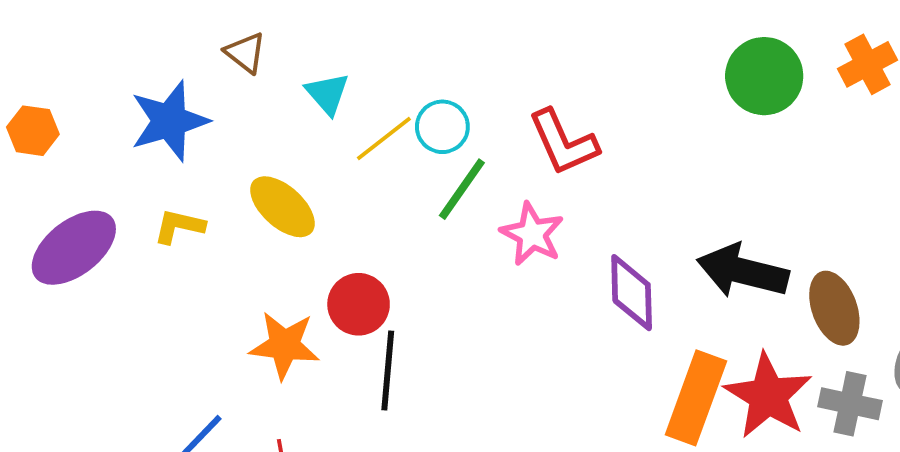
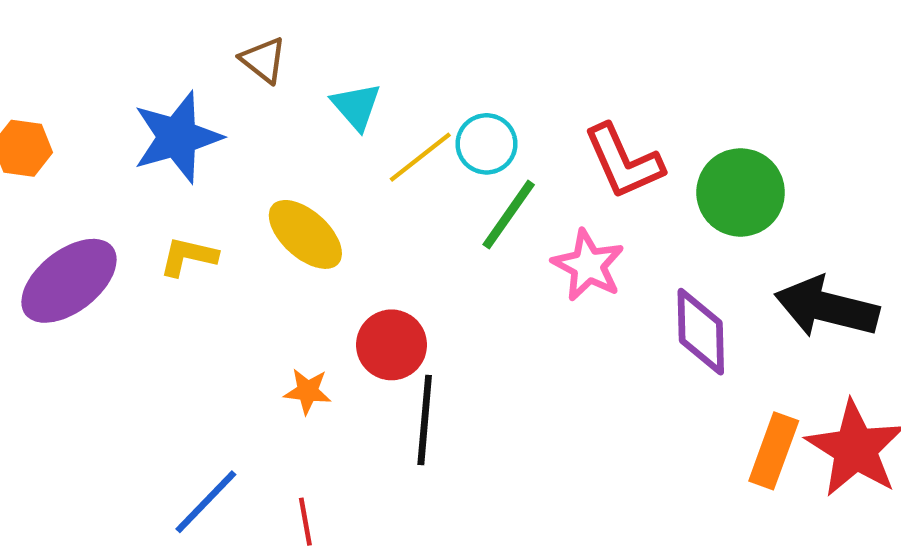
green circle: (764, 76) -> (741, 192), moved
orange star: (284, 345) -> (308, 391), size x0.6
orange rectangle: (696, 398) -> (774, 451), size x0.7

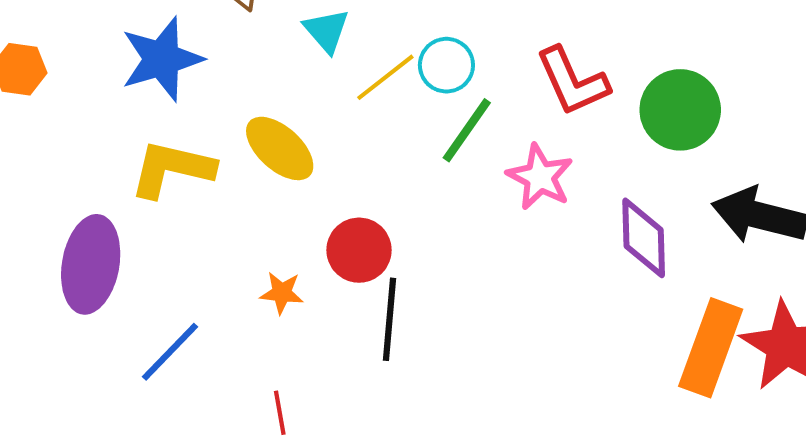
yellow L-shape: (188, 257) -> (172, 169), size x1.6
purple ellipse: (69, 281) -> (91, 264), moved, turned -42
orange rectangle: (774, 451) -> (711, 348), size x1.4
blue line: (206, 502) -> (170, 352), moved

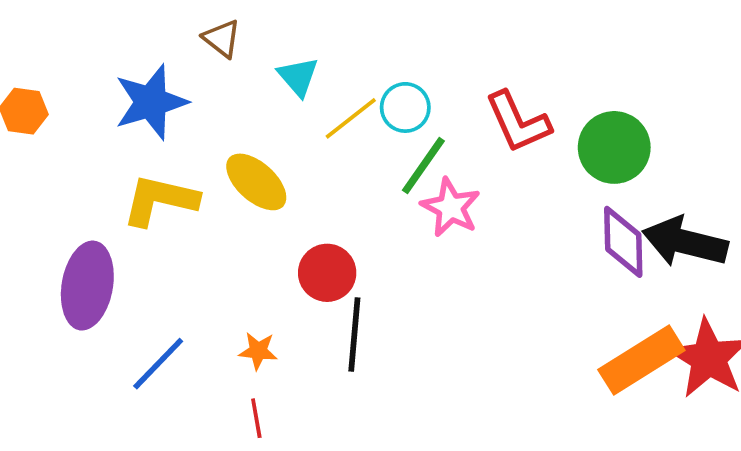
pink star: (540, 177) -> (451, 207), moved
purple diamond: (644, 238) -> (623, 242), moved
orange star: (282, 293) -> (258, 351), moved
orange rectangle: (711, 348) -> (641, 360), turned 38

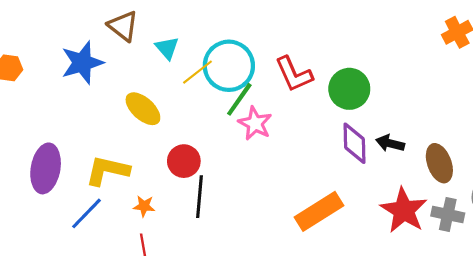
brown triangle: (222, 38) -> (123, 26), size x1.4
cyan circle: (405, 107) -> (229, 66), size x1.8
yellow L-shape: (160, 200) -> (107, 171), moved
black arrow: (685, 242) -> (390, 143), size x0.6
orange rectangle: (641, 360) -> (319, 211), moved

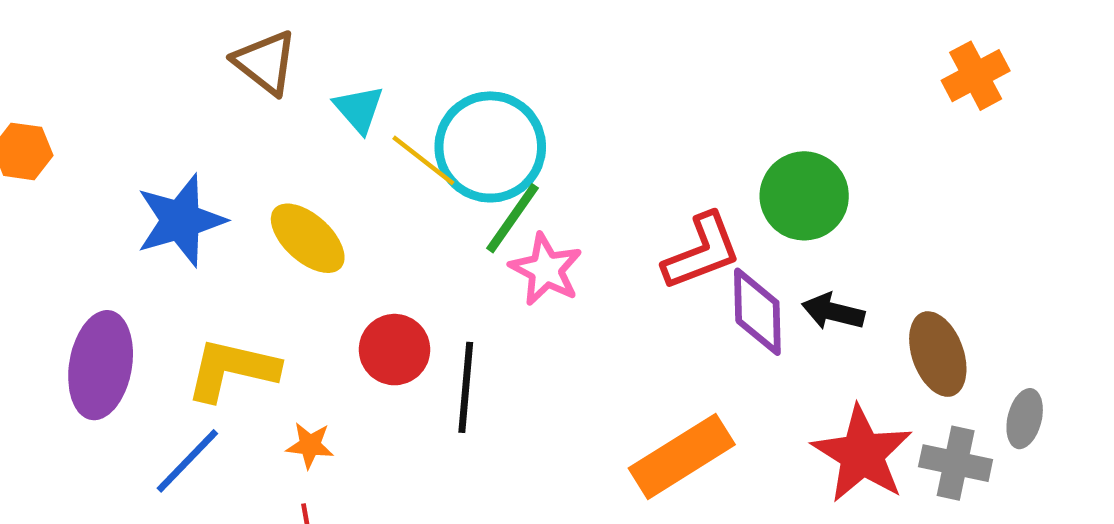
blue star: (82, 63) -> (181, 220), moved
yellow line: (197, 72) -> (423, 160), turned 76
red L-shape: (294, 74) -> (702, 252), moved, turned -87
green circle: (349, 89) -> (804, 196), moved
black line: (200, 197) -> (466, 387), moved

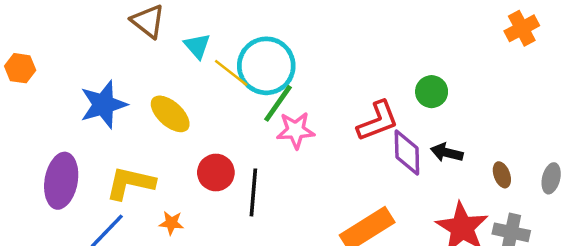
green circle: (804, 196) -> (432, 92), size x0.7
pink star: (546, 269) -> (296, 130), turned -30
brown ellipse: (938, 354) -> (502, 175), size x0.6
gray ellipse: (1025, 419) -> (551, 178), moved

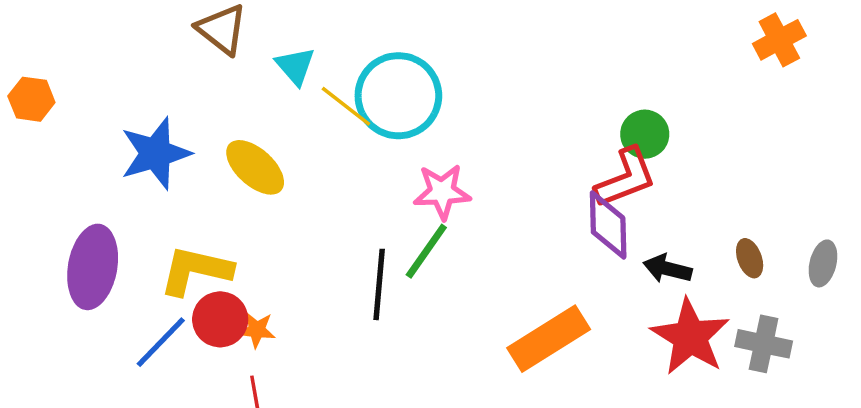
green line: (278, 103) -> (426, 251), moved
red L-shape: (378, 121) -> (626, 178), moved
black arrow: (447, 153) -> (667, 269), moved
red circle: (216, 172) -> (220, 319), moved

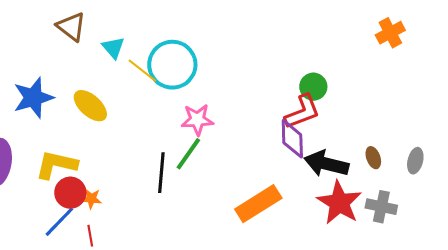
black arrow: (667, 269) -> (326, 164), size x1.6
blue line: (161, 342) -> (59, 222), moved

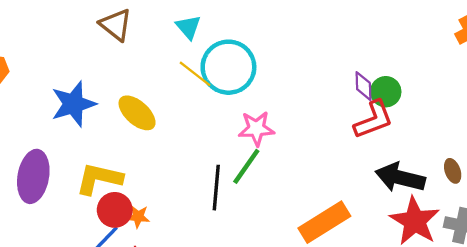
cyan triangle: (113, 48) -> (188, 27), moved
purple diamond: (292, 139) -> (363, 86), moved, size x0.7

